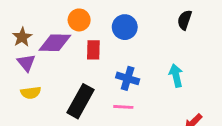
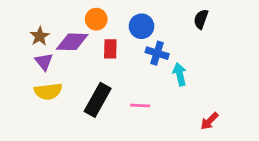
cyan arrow: (176, 76) -> (180, 74), moved
blue cross: (128, 78) -> (157, 53), moved
yellow semicircle: (31, 93) -> (48, 91), size x1.4

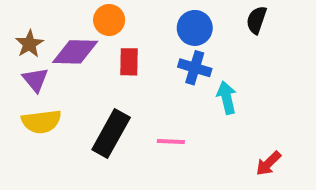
blue circle: (141, 26) -> (195, 28), moved

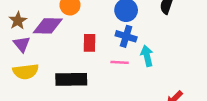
red rectangle: (129, 62) -> (90, 43), moved
black rectangle: (111, 134) -> (71, 79), turned 60
pink line: (171, 141) -> (120, 62), moved

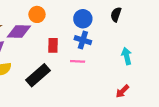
cyan arrow: (147, 56) -> (127, 56), moved
black rectangle: (71, 79) -> (38, 75), turned -40

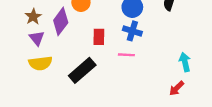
purple diamond: (19, 32) -> (61, 21), turned -55
cyan arrow: (127, 56) -> (185, 62), moved

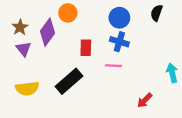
yellow semicircle: (40, 63) -> (27, 88), moved
red arrow: (177, 88) -> (145, 100), moved

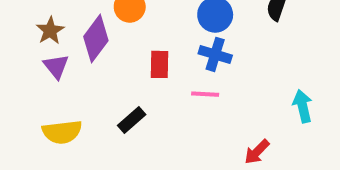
black rectangle: (69, 81) -> (132, 120), size x0.6

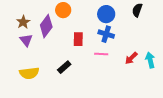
red arrow: (257, 152) -> (131, 58), moved

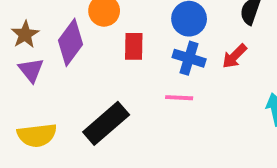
red rectangle: (78, 39) -> (134, 46), moved
red arrow: (131, 58) -> (234, 56), moved
black rectangle: (64, 67) -> (106, 123), size x1.6

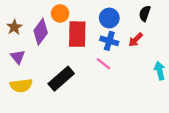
red rectangle: (134, 46) -> (77, 34), size x1.6
purple triangle: (31, 70) -> (18, 57), moved
pink line: (179, 98) -> (104, 64), turned 35

